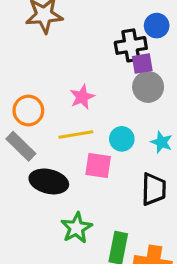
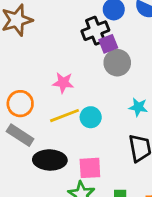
pink star: (82, 97) -> (63, 83), turned -30
cyan circle: (122, 139) -> (91, 117), moved
pink square: (98, 166) -> (90, 168), moved

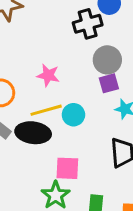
purple square: (108, 44) -> (109, 83), moved
black ellipse: (50, 160) -> (33, 133), moved

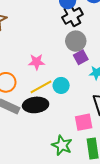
black cross: (88, 24) -> (72, 16), moved
pink square: (67, 168) -> (84, 122), moved

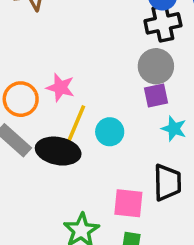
pink star: (37, 62) -> (60, 87), moved
yellow line: (41, 87) -> (76, 124), turned -55

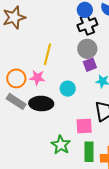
pink star: (60, 87) -> (37, 78), moved
yellow line: (76, 124) -> (47, 54), moved

